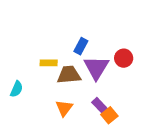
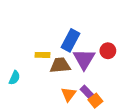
blue rectangle: (81, 46) -> (71, 40), size x1.5
orange triangle: (64, 108) -> (68, 94), moved

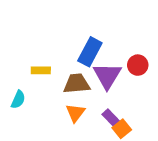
yellow rectangle: (43, 55) -> (41, 70), moved
orange triangle: (68, 94) -> (75, 113), moved

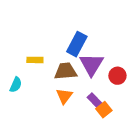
red circle: (138, 65) -> (117, 76), moved

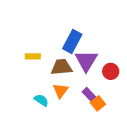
cyan semicircle: (16, 85) -> (41, 100), moved, turned -80

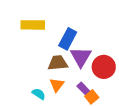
yellow rectangle: (33, 56) -> (33, 25), moved, size x1.6
red circle: (111, 71) -> (104, 67), size x1.5

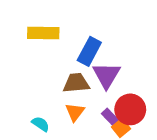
red circle: (104, 67) -> (130, 109), moved
cyan semicircle: (39, 94) -> (41, 124), moved

